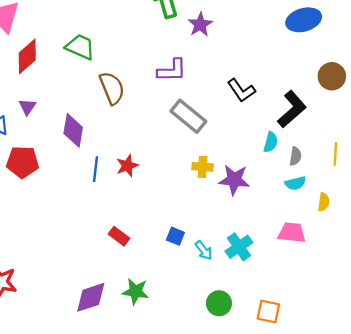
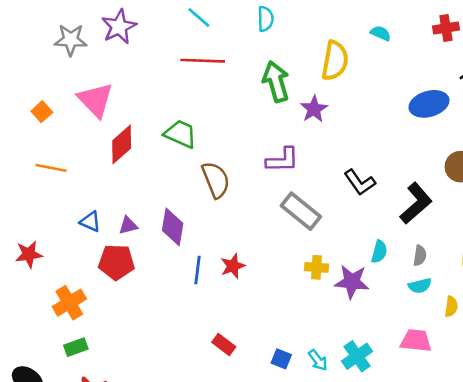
purple triangle: (27, 107) -> (128, 225), moved, turned 42
cyan semicircle: (271, 142) -> (379, 252), moved
blue square: (175, 236) -> (281, 359), moved

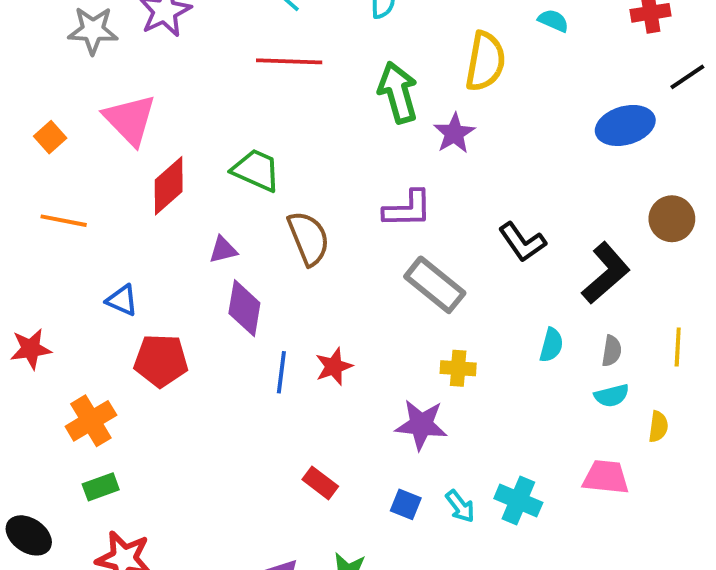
purple triangle: (128, 225) -> (223, 250), moved
purple star: (352, 282) -> (421, 425), moved
cyan cross: (357, 356) -> (518, 500), turned -32

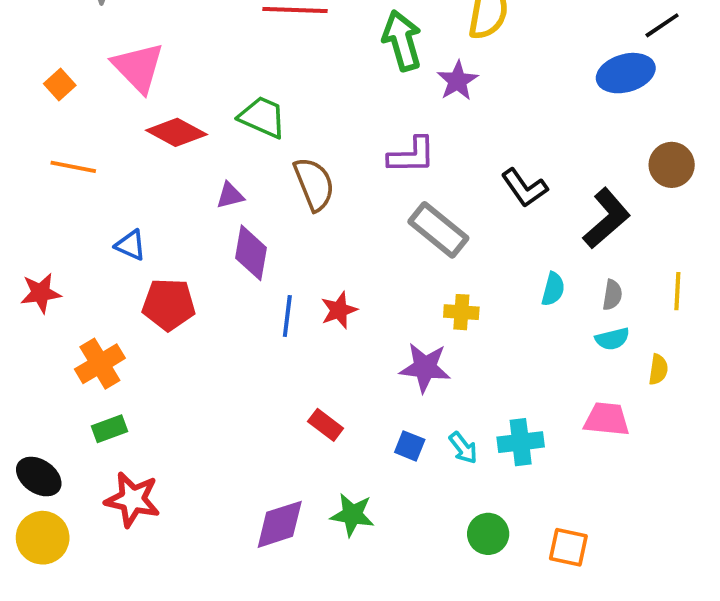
black line: (687, 77) -> (662, 25), moved
red diamond: (169, 186) -> (176, 132), turned 70
cyan cross: (518, 500) -> (521, 442), turned -30

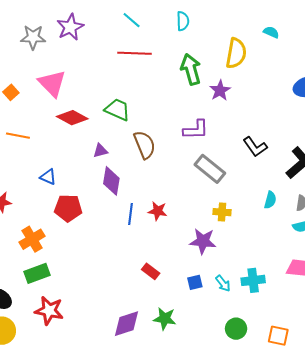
red star: (339, 310) -> (158, 211), turned 30
green rectangle: (110, 429) -> (37, 273), size x1.4
blue square: (410, 446) -> (195, 282), turned -35

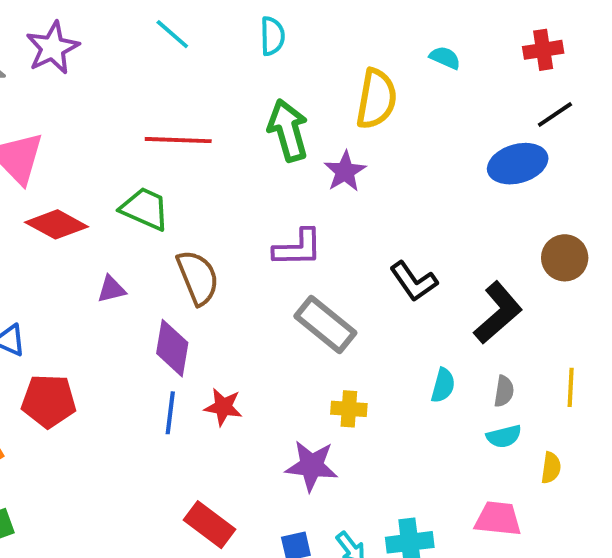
red line: (135, 53) -> (178, 140), moved
purple diamond: (111, 181) -> (172, 348), moved
red rectangle: (151, 271) -> (210, 525), size x1.4

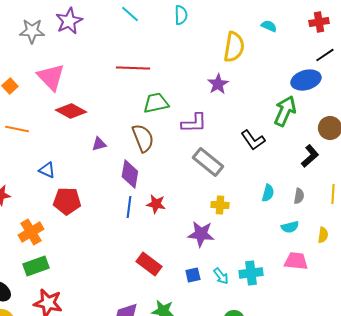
green arrow: (288, 130) -> (285, 111), moved, turned 40
green trapezoid: (145, 209) -> (156, 103), moved, turned -36
black L-shape: (498, 313) -> (310, 156), moved, size x0.7
cyan semicircle: (504, 436) -> (290, 227), moved

